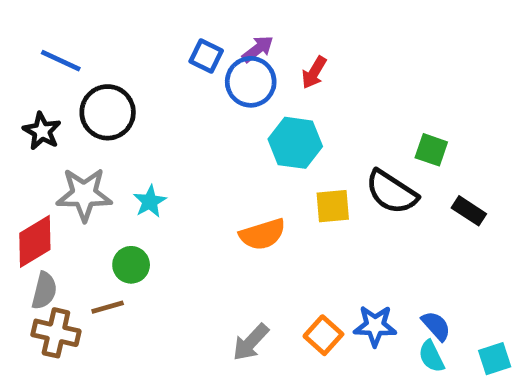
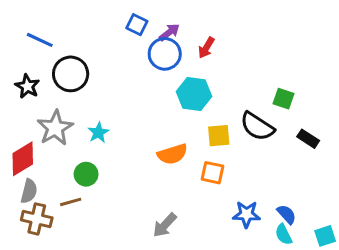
blue square: (206, 56) -> (137, 25), moved
gray star: (84, 194) -> (55, 128), turned -30
orange square: (323, 335) -> (213, 173), moved, turned -30

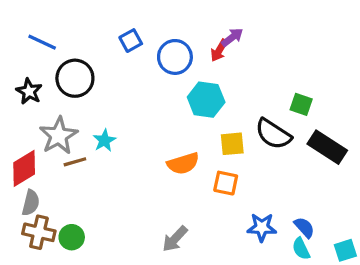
blue square: (137, 25) -> (131, 41), moved, turned 35
purple arrow: (169, 32) -> (232, 37), moved
black rectangle: (308, 139) -> (327, 147), size x1.6
green circle: (86, 174) -> (72, 237), moved
brown line: (71, 202) -> (75, 162), moved

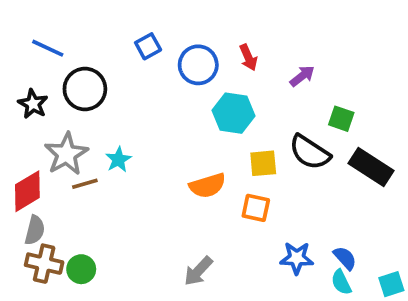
purple arrow: (232, 37) -> (302, 76), moved
red arrow: (219, 50) -> (248, 57), turned -55

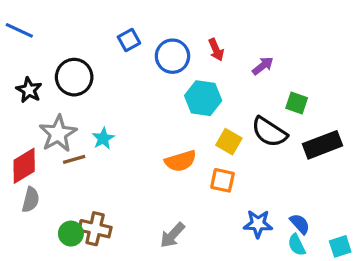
blue line: (48, 48) -> (19, 30), moved
yellow square: (263, 163) -> (229, 142), turned 35
black rectangle: (371, 167) -> (322, 145), turned -54
brown cross: (44, 264) -> (95, 229), moved

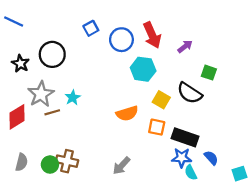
red arrow: (216, 50) -> (152, 35), size x1.6
black rectangle: (322, 145) -> (185, 137), moved, turned 40
gray semicircle: (31, 200) -> (22, 162), moved
cyan semicircle: (297, 245) -> (191, 172), moved

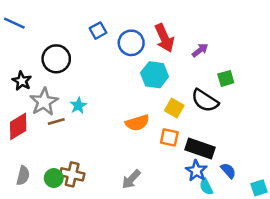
black star: (20, 63) -> (22, 81), moved
green square: (209, 73) -> (226, 78), turned -35
blue star: (182, 158) -> (196, 171), turned 30

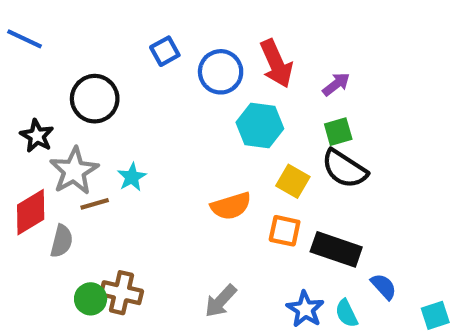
green square: (226, 78) -> (338, 132), moved
blue star: (196, 171) -> (305, 309), moved
gray semicircle: (23, 176) -> (62, 241), moved

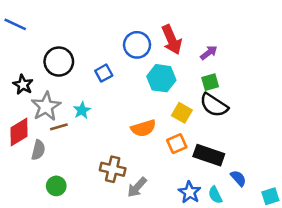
blue square: (165, 51) -> (104, 73), moved
orange square: (285, 231) -> (177, 144), turned -36
brown cross: (122, 293) -> (113, 169), moved

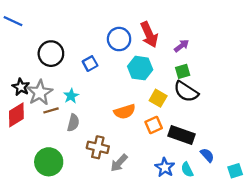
black star: (23, 85) -> (21, 87), moved
gray semicircle: (38, 150) -> (73, 123), moved
green circle: (56, 186) -> (49, 162), size x1.6

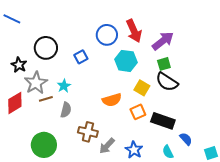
purple arrow: (182, 46) -> (163, 41), size x1.6
black star: (21, 87) -> (19, 65), moved
blue star: (165, 167) -> (134, 150), moved

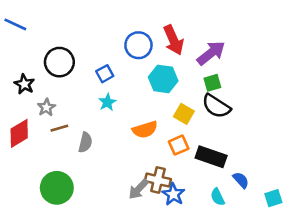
gray star: (36, 83) -> (46, 107), size x0.6
cyan star: (64, 86) -> (107, 102), moved
brown cross: (88, 132) -> (158, 180), moved

